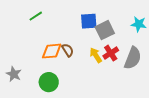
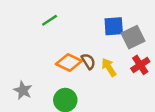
orange diamond: (52, 51) -> (69, 63), turned 30
yellow arrow: (96, 55) -> (109, 67), moved

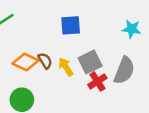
gray square: (133, 37) -> (90, 62), moved
red cross: (140, 65) -> (97, 81), moved

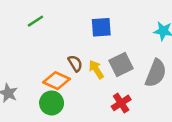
orange diamond: (26, 62) -> (57, 81), moved
red cross: (97, 81) -> (121, 103), moved

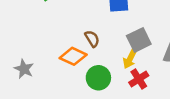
yellow arrow: (96, 69) -> (130, 59), moved, turned -120
green circle: (52, 103) -> (98, 78), moved

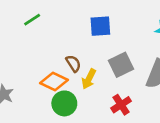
yellow arrow: (130, 59) -> (89, 79), moved
green circle: (98, 78) -> (64, 103), moved

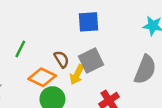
green line: (32, 20) -> (20, 49), moved, turned -30
gray square: (121, 65) -> (91, 61), moved

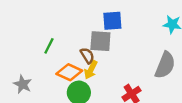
gray square: (91, 61) -> (100, 41), moved, turned 30
yellow arrow: (77, 75) -> (91, 70), moved

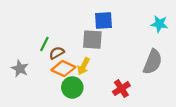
brown semicircle: (87, 55) -> (57, 53), moved, turned -88
gray star: (23, 84) -> (20, 69), moved

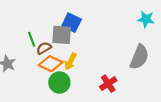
blue square: (104, 21) -> (72, 23), moved, turned 30
gray square: (92, 40) -> (62, 35), moved
green line: (44, 44) -> (32, 39), turned -48

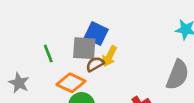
brown semicircle: (44, 48) -> (95, 64), moved
yellow arrow: (70, 61) -> (110, 56), moved

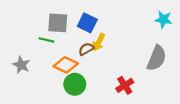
gray square: (84, 48) -> (58, 23), moved
green line: (48, 54) -> (46, 40), turned -56

